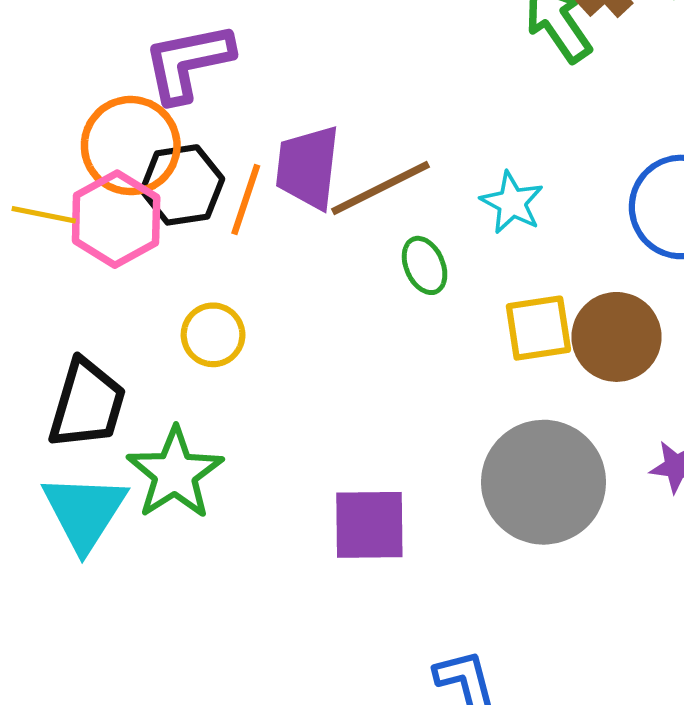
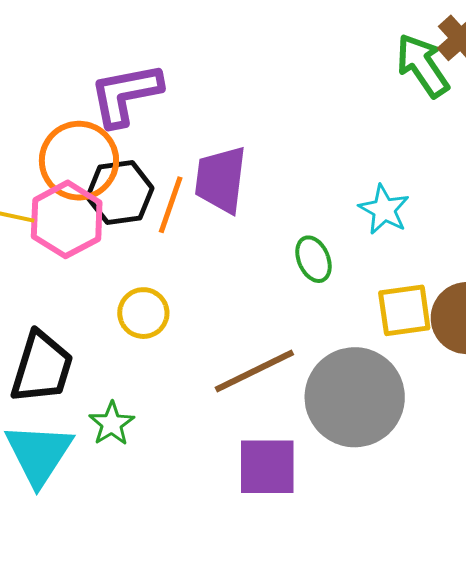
brown line: (381, 188) -> (254, 371), moved
green star: (175, 473) -> (112, 424), size x0.6
gray circle: (544, 482) -> (355, 397), moved

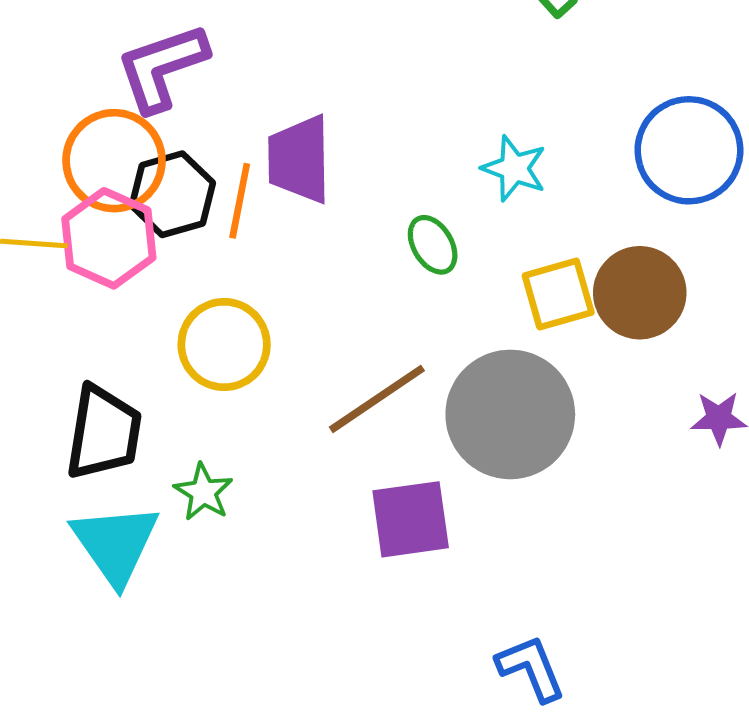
yellow circle: (143, 313) -> (224, 345), size x1.4

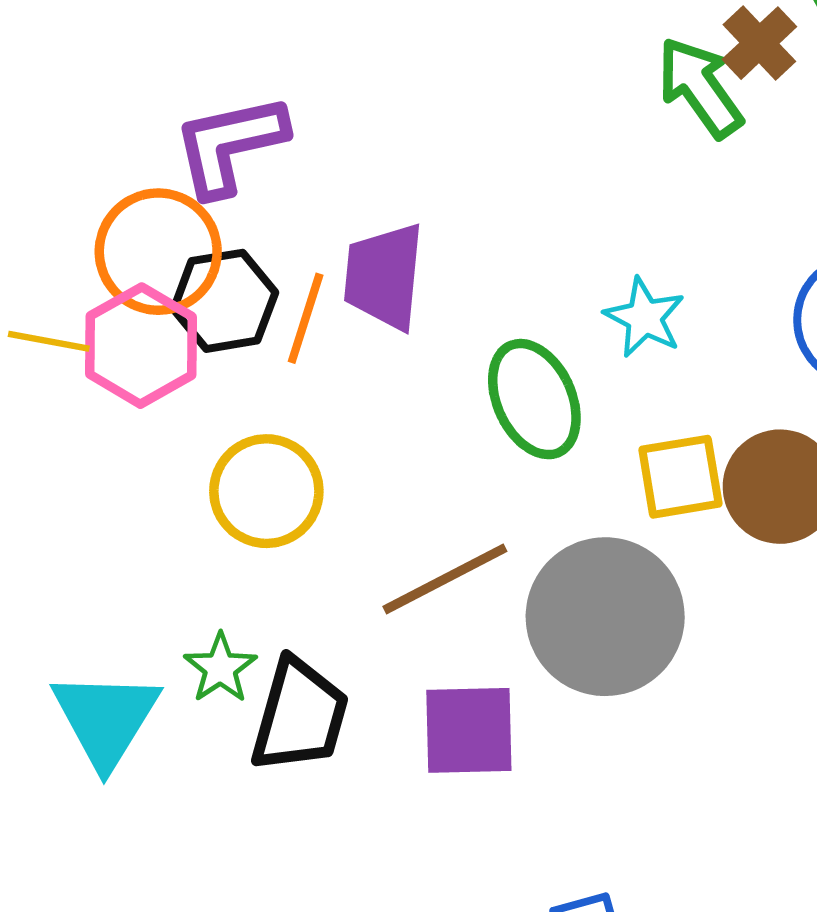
green ellipse: (433, 245) -> (534, 399), size x1.6
black trapezoid: (104, 433) -> (300, 716), moved

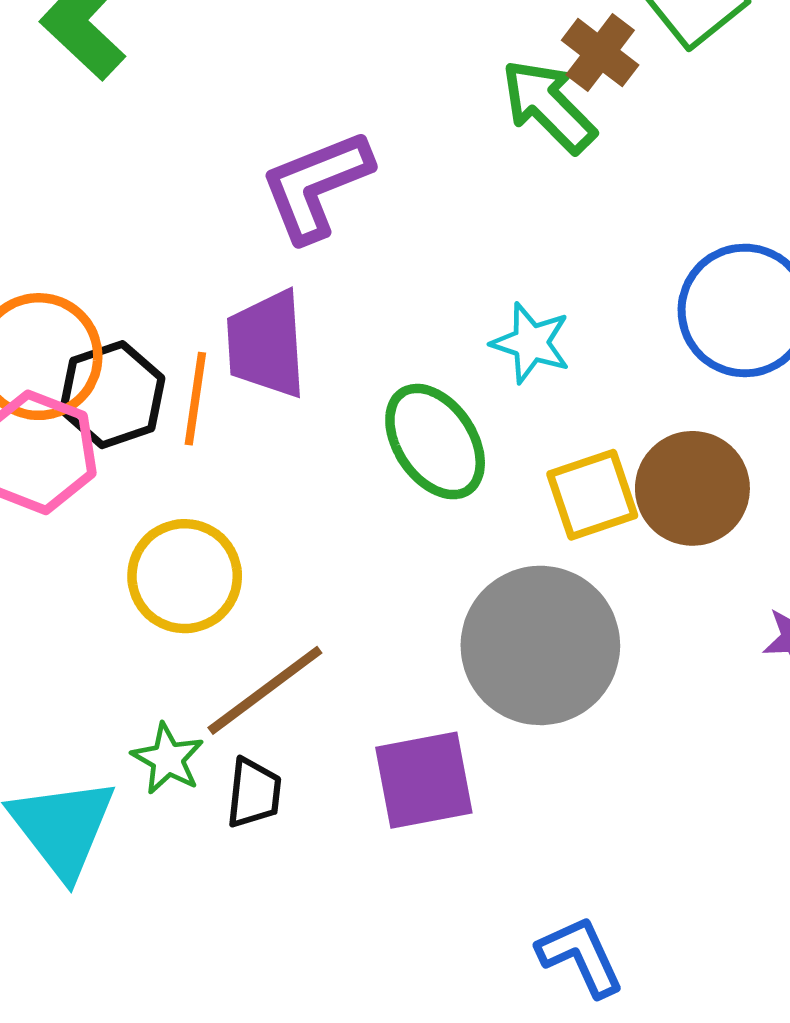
purple L-shape: (230, 145) -> (316, 186), moved
brown line: (445, 579) -> (265, 690), moved
black trapezoid: (300, 716) -> (254, 793), size x0.6

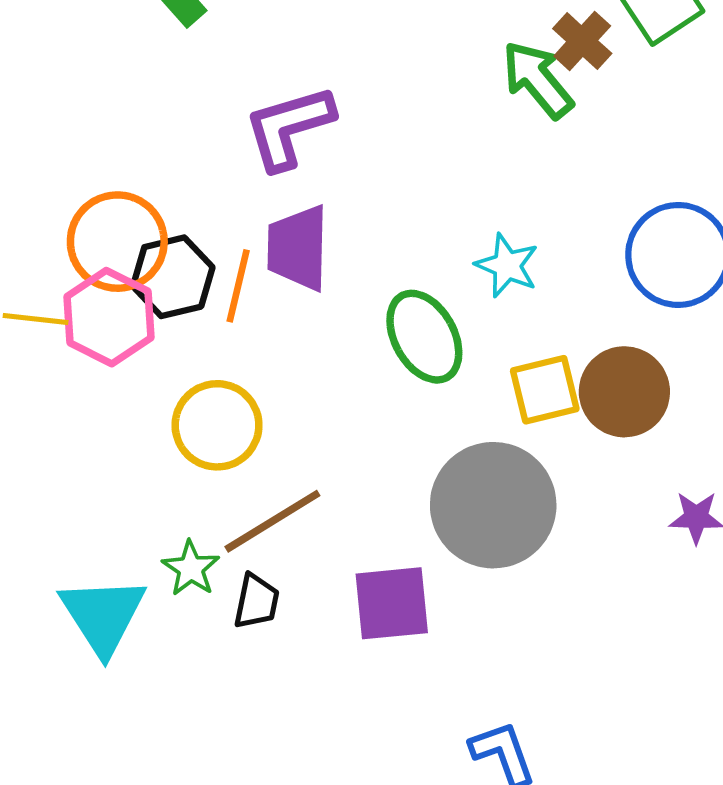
purple L-shape: (316, 186) -> (289, 127), moved

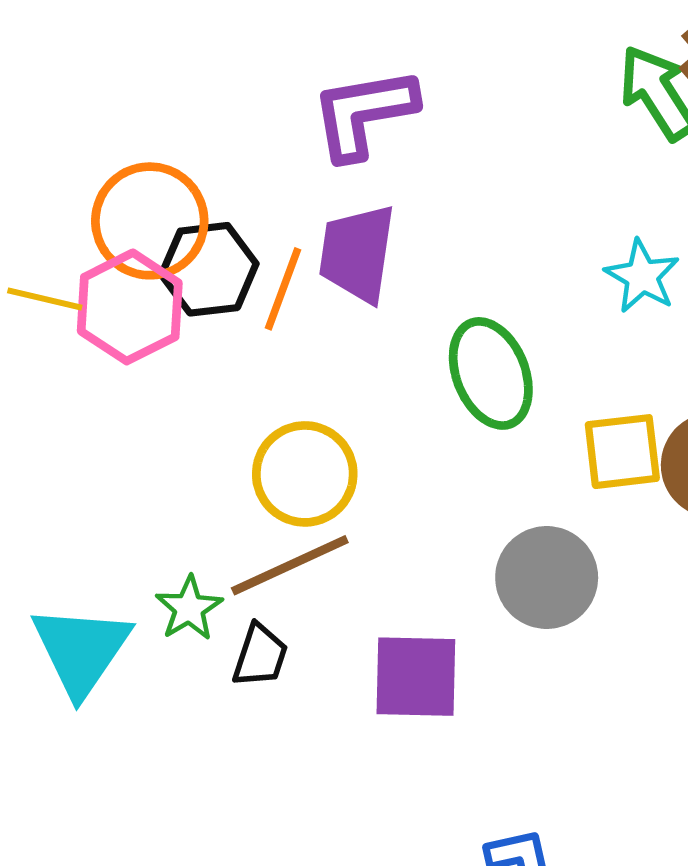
cyan star: (507, 265) -> (642, 276), moved
yellow circle: (217, 425) -> (305, 474), moved
gray circle: (493, 505) -> (547, 578), size x0.7

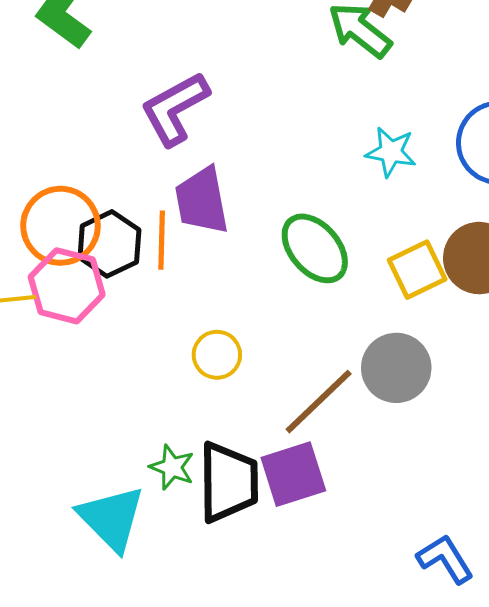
yellow circle: (305, 474) -> (217, 355), size x0.7
brown line: (290, 565) -> (319, 402), moved
black trapezoid: (260, 656) -> (228, 482), size x1.8
purple square: (416, 677) -> (293, 474), moved

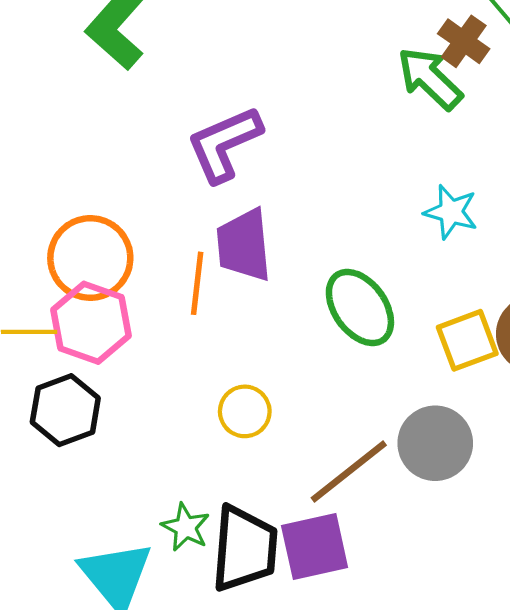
black hexagon: (109, 244) -> (65, 410), moved

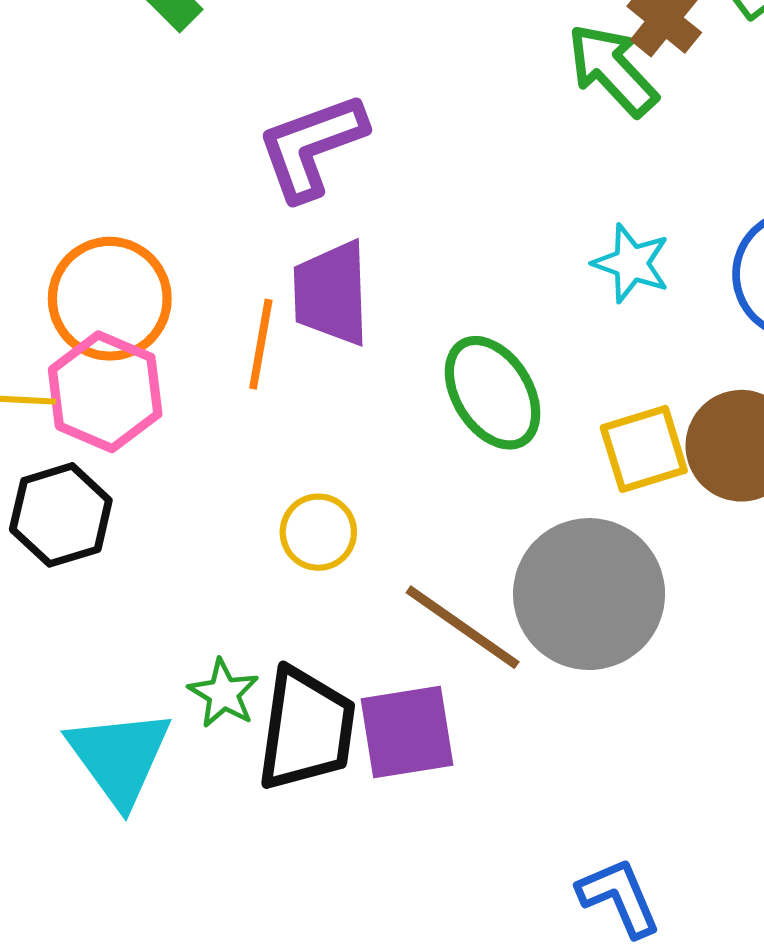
gray circle: (435, 443) -> (589, 594), size x1.4
brown line: (349, 471) -> (463, 627), turned 70

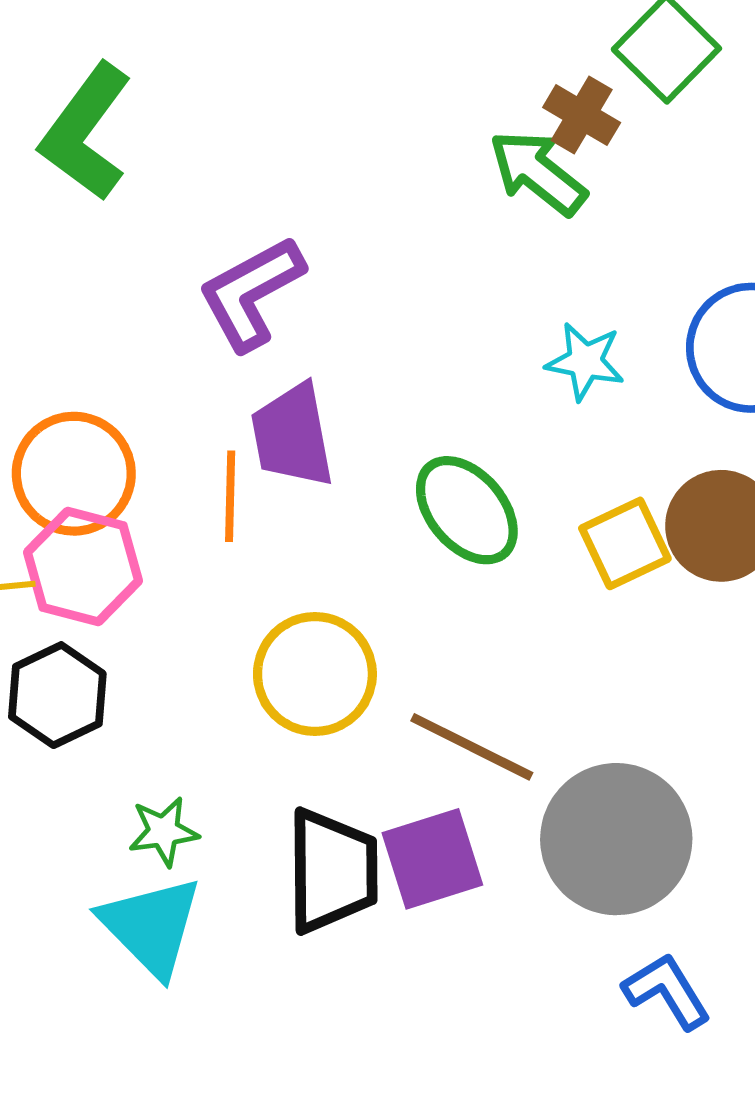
yellow circle: (318, 532) -> (315, 674), size x1.6
gray circle: (589, 594) -> (616, 839), moved
green star: (224, 693) -> (164, 831), moved, turned -30

